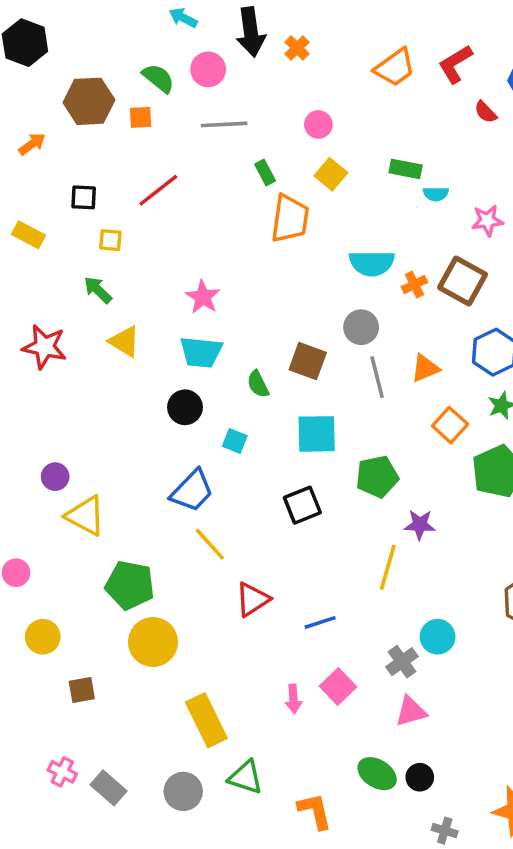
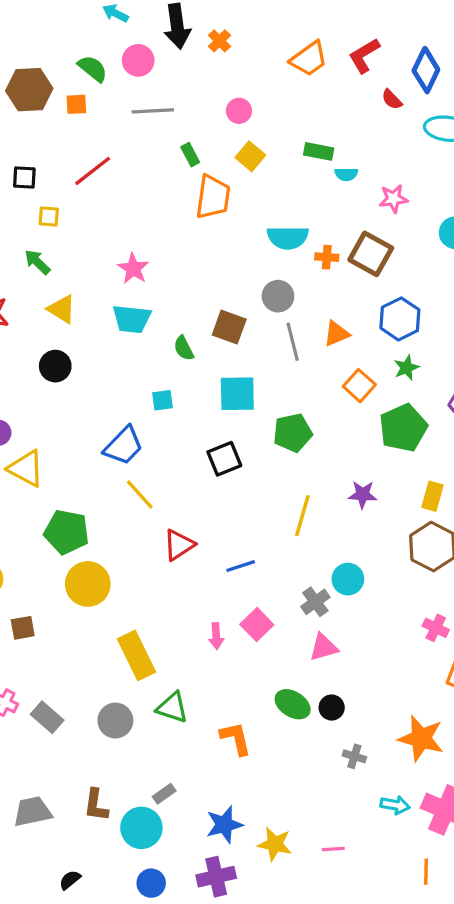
orange cross: (414, 285) -> (327, 257), turned 30
black circle: (185, 407) -> (55, 366), moved
cyan square: (235, 441) -> (163, 400), turned -30
purple star: (420, 525) -> (363, 495), moved

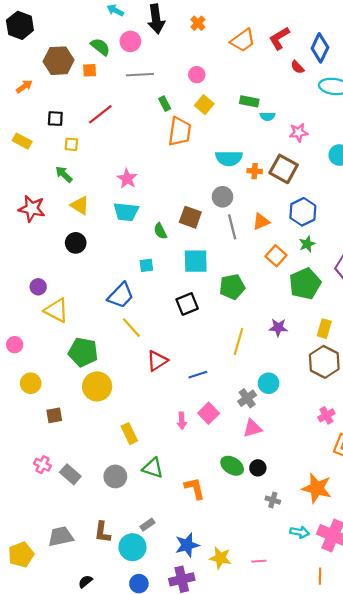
orange cross: (219, 41) -> (198, 23), moved
pink cross: (436, 628) -> (326, 415), turned 35
yellow rectangle: (137, 655) -> (129, 434), size x0.7

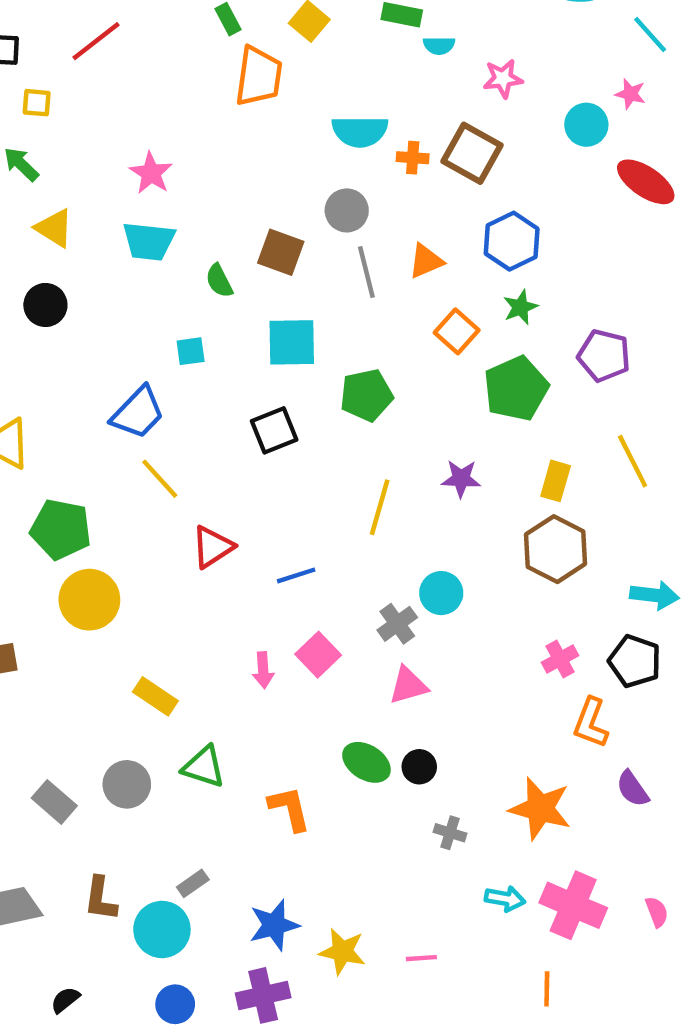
yellow rectangle: (129, 434) -> (155, 696), turned -30
gray rectangle: (70, 474) -> (54, 802), moved

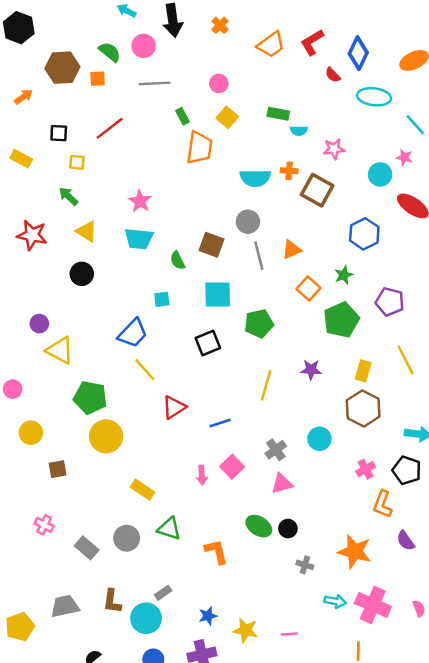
orange cross: (413, 158) -> (289, 171), moved
blue hexagon: (512, 241) -> (364, 234), moved
cyan circle: (441, 593) -> (319, 439), moved
blue star: (274, 925) -> (208, 616), size x0.7

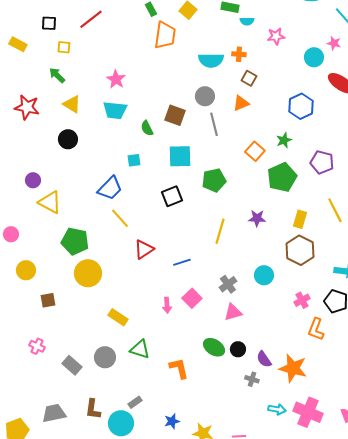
brown square: (317, 190) -> (249, 78), moved, size x0.6
orange triangle: (292, 250) -> (241, 103), moved
purple semicircle: (406, 541) -> (264, 359), moved

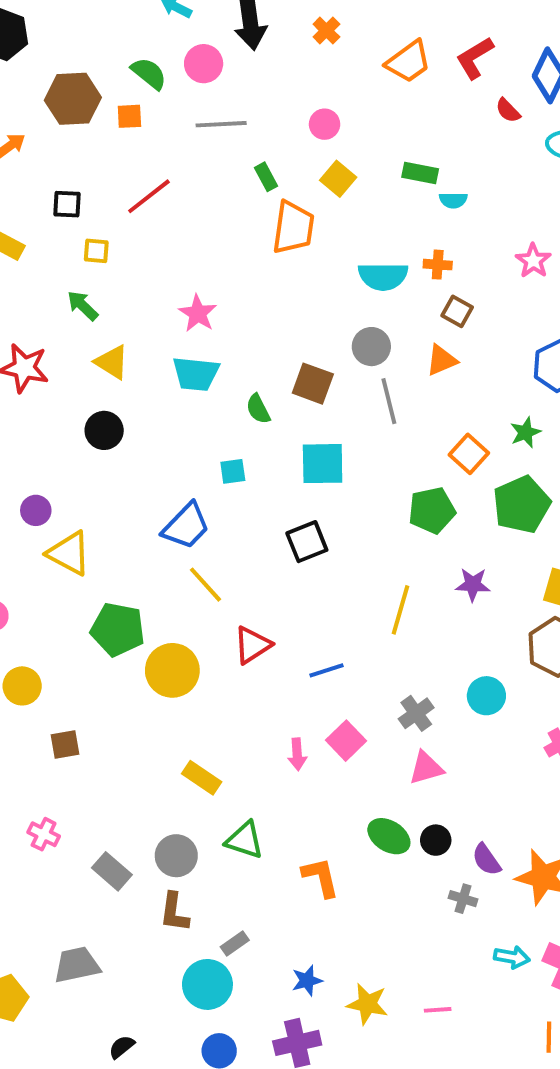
pink star: (276, 36) -> (533, 261), moved, turned -30
green pentagon: (214, 180) -> (432, 510), moved
yellow circle: (88, 273) -> (172, 670), moved
brown L-shape: (93, 409) -> (174, 912), moved

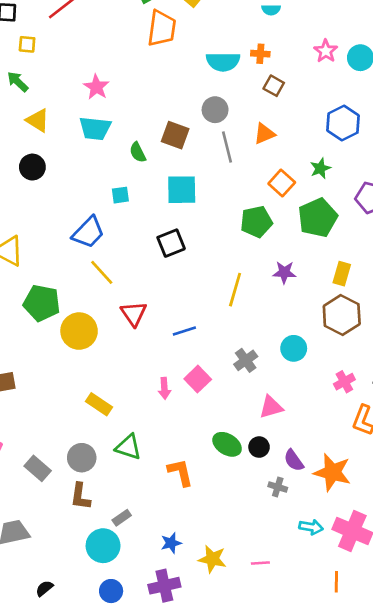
orange triangle: (442, 360) -> (264, 134), moved
red triangle: (252, 645) -> (134, 314), turned -32
pink triangle: (426, 768) -> (271, 407), moved

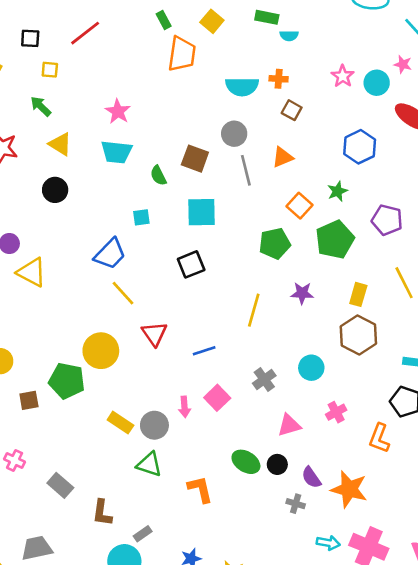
green pentagon: (42, 303) -> (67, 381), moved
pink cross: (344, 382) -> (336, 412), moved
gray circle: (82, 458) -> (154, 425), moved

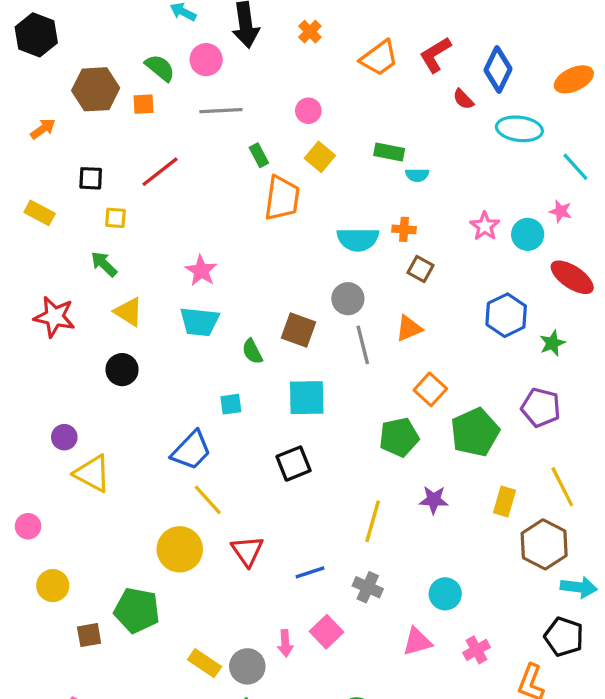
green star: (337, 191) -> (552, 343), moved
brown hexagon: (358, 335) -> (544, 544), moved
yellow circle: (101, 351) -> (180, 549), moved
gray cross: (264, 379) -> (368, 587), moved, turned -30
pink triangle: (289, 425) -> (417, 642), moved

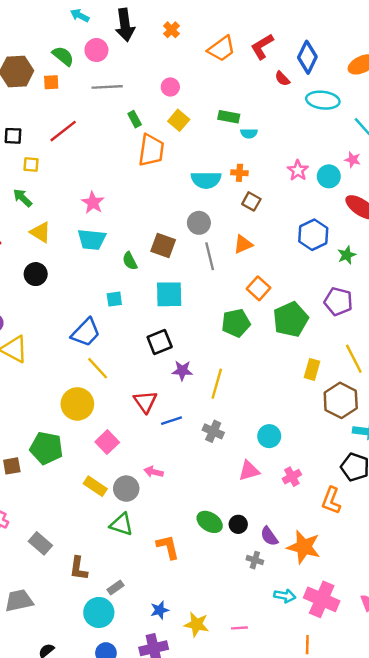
purple star: (434, 500) -> (182, 371), moved
red triangle: (247, 551) -> (145, 402), moved
pink square: (326, 632) -> (107, 442), moved
pink arrow: (285, 643) -> (154, 472), turned 108

